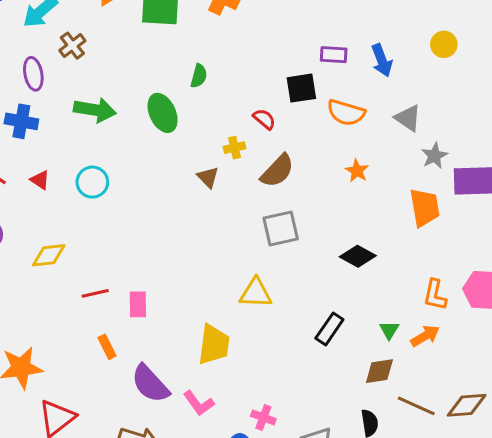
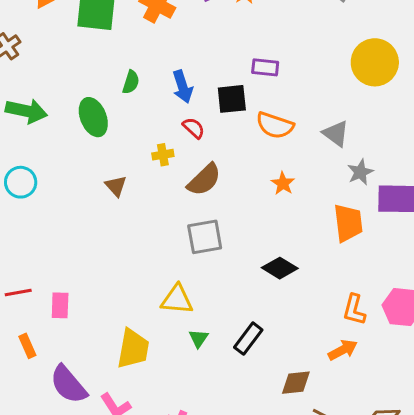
yellow circle: (444, 44) -> (375, 62), size x1.8
blue arrow: (382, 60) -> (183, 87), moved
brown triangle: (208, 177) -> (116, 186), moved
green triangle: (389, 330) -> (199, 338), moved

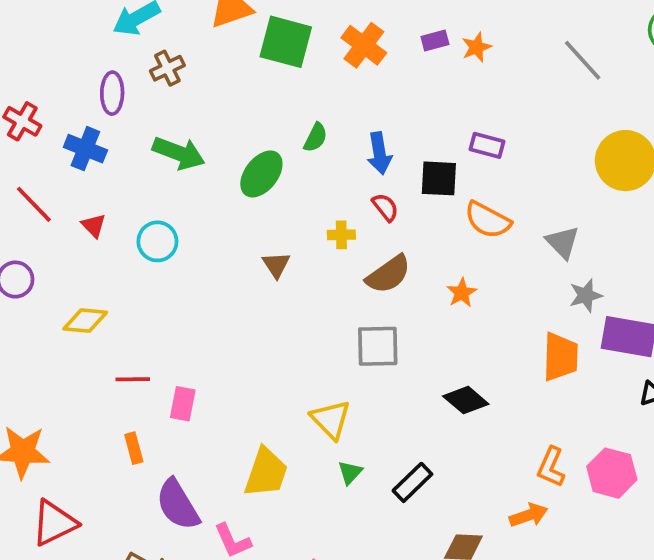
green ellipse: (93, 117) -> (261, 174), turned 51
orange star: (283, 183) -> (462, 293), moved
yellow triangle: (177, 300) -> (331, 419), turned 32

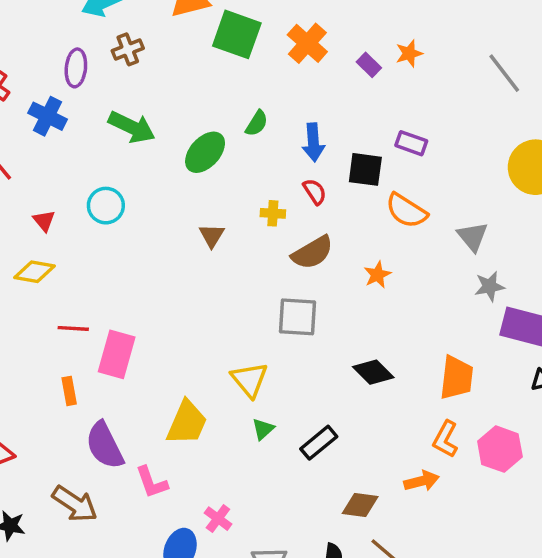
purple rectangle: (435, 41) -> (369, 65), moved, turned 55
red triangle: (94, 226) -> (44, 221), moved
orange trapezoid: (560, 357) -> (456, 378), moved
pink rectangle: (183, 404) -> (117, 354), size x1.5

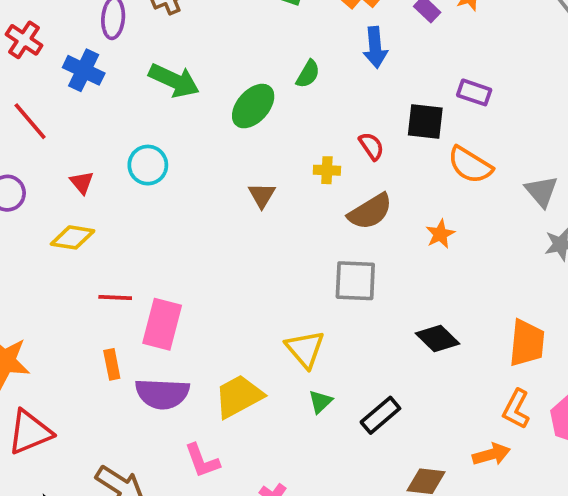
blue arrow: (313, 142) -> (375, 47), moved
yellow trapezoid: (187, 423) -> (239, 396), turned -141
purple semicircle: (105, 445) -> (162, 394), moved, turned -60

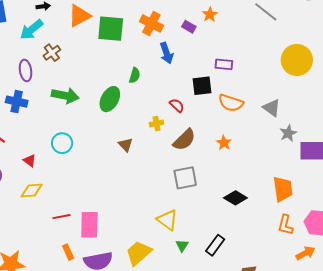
orange arrow: (491, 454) -> (305, 253), moved

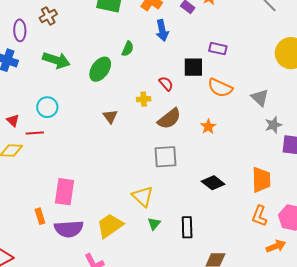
red line: (61, 217) -> (35, 133), moved
black rectangle: (215, 245) -> (187, 227), turned -45

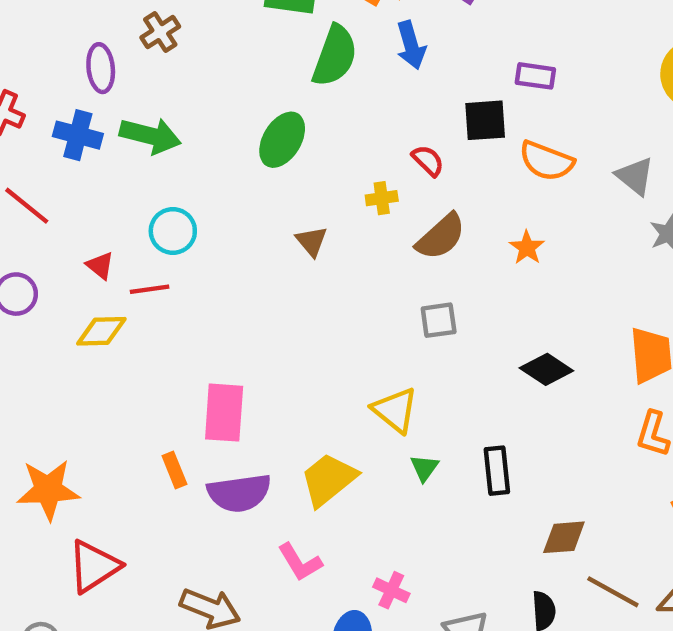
green semicircle: (128, 49) -> (335, 56), moved, size x1.8
green arrow: (56, 60) -> (150, 136), moved
gray square: (165, 157) -> (439, 320), size x0.7

